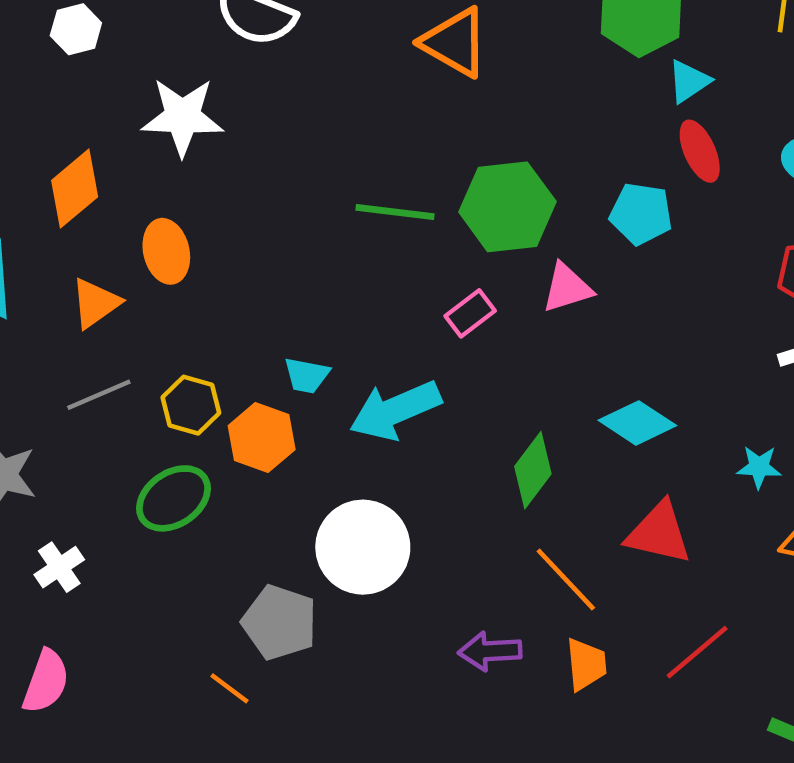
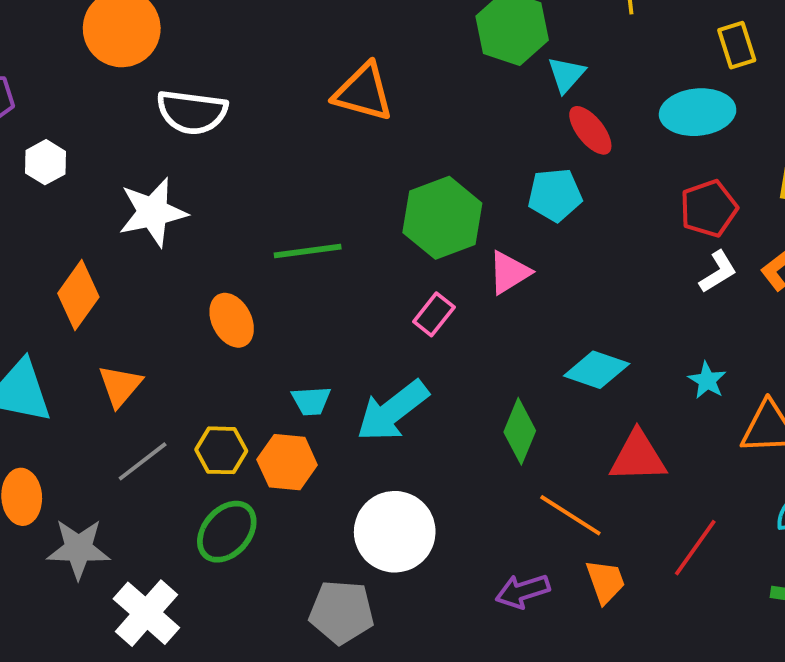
green line: (395, 212) -> (308, 251), moved
orange ellipse: (166, 251) -> (232, 320), moved
cyan star: (759, 467) -> (707, 380), turned -30
white cross: (59, 567) -> (146, 613), size x1.6

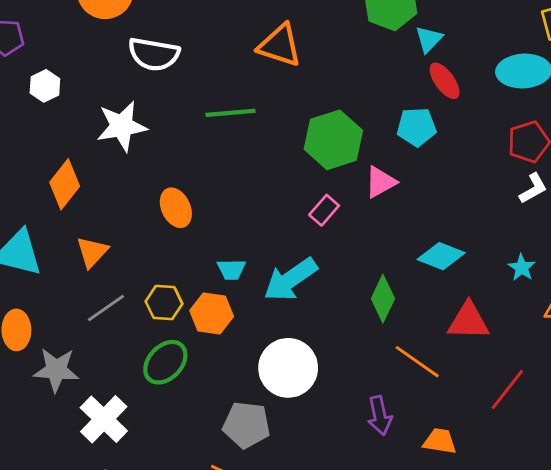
green line: (308, 251) -> (230, 113), moved
orange trapezoid: (605, 582) -> (440, 441), moved, turned -64
purple arrow: (523, 591) -> (380, 416), turned -87

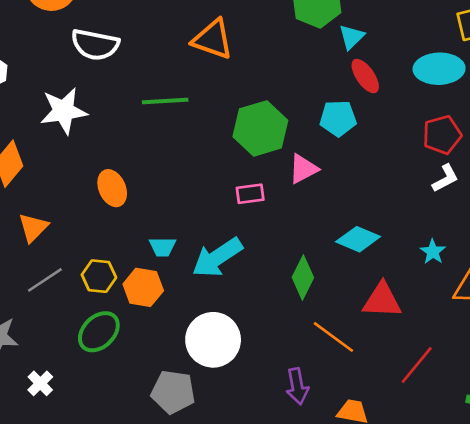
pink rectangle: (324, 210) -> (250, 194), turned 40
white cross: (104, 419) -> (40, 383), size x0.6

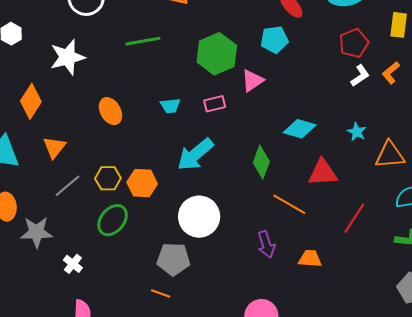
cyan trapezoid: (162, 247) -> (170, 106), moved

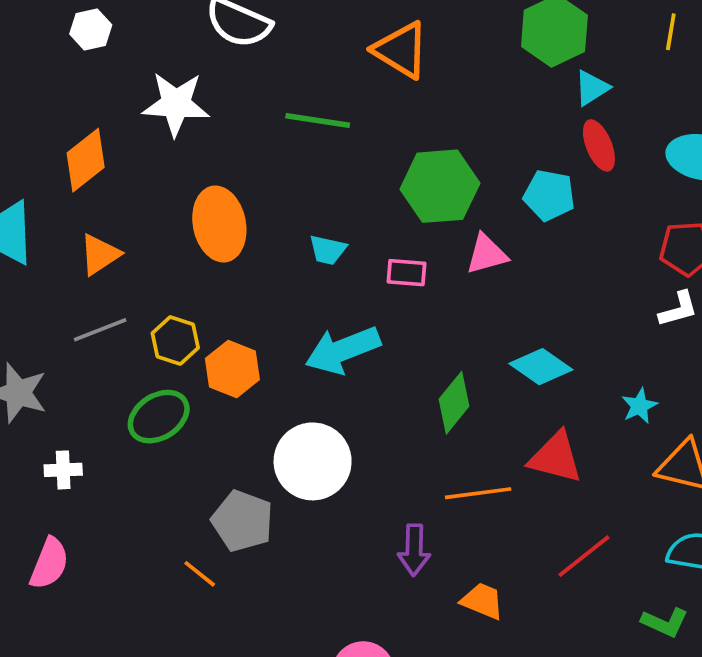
orange ellipse: (110, 111) -> (219, 224), size x1.4
orange line: (289, 204) -> (478, 493), turned -56
white cross: (73, 264) -> (63, 470), turned 30

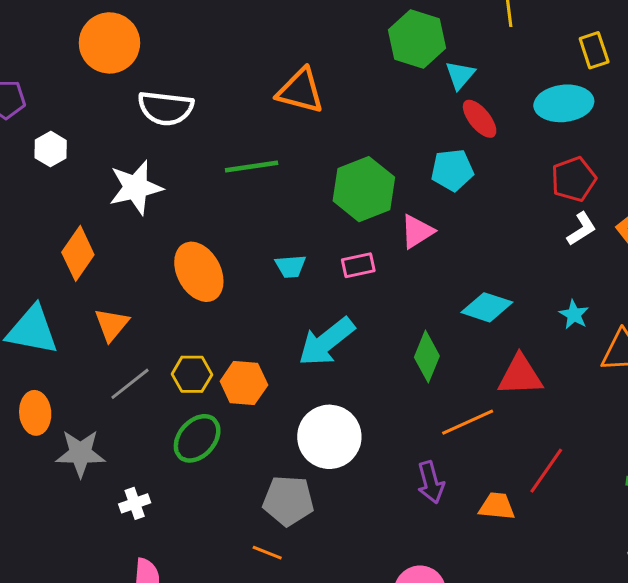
red line: (584, 556) -> (546, 471), moved

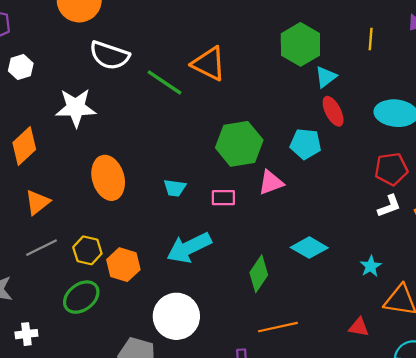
green line: (252, 166) -> (165, 82), moved, turned 30
red triangle: (520, 375) -> (359, 327), moved, size x0.6

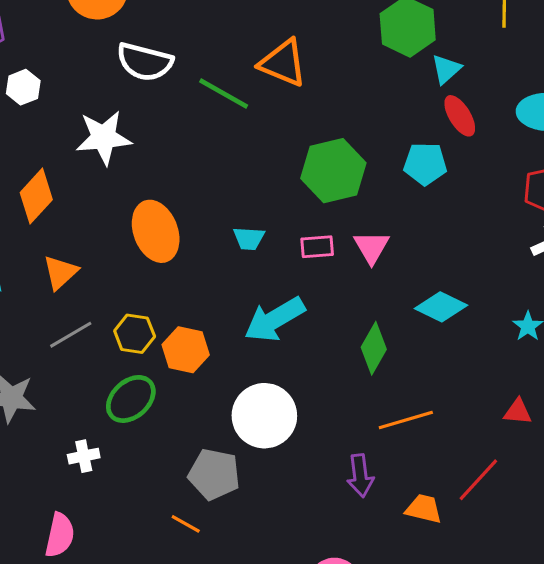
pink triangle: (271, 183) -> (372, 247), moved, turned -36
white cross: (26, 334) -> (84, 456), moved

